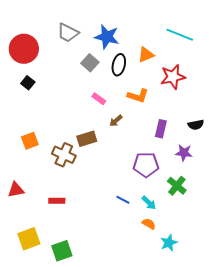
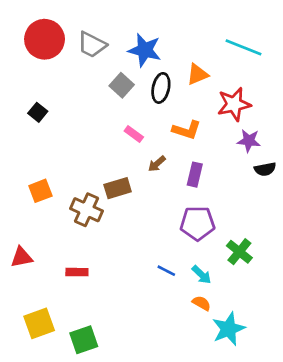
red circle: (24, 49) -> (45, 39), moved
purple rectangle: (161, 129) -> (195, 175), moved
purple star: (184, 153) -> (249, 141), moved
cyan star: (169, 243) -> (229, 329), size x1.4

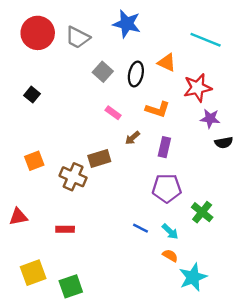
blue star: (145, 50) -> (127, 24), moved
orange triangle: (197, 74) -> (167, 63), turned 48

